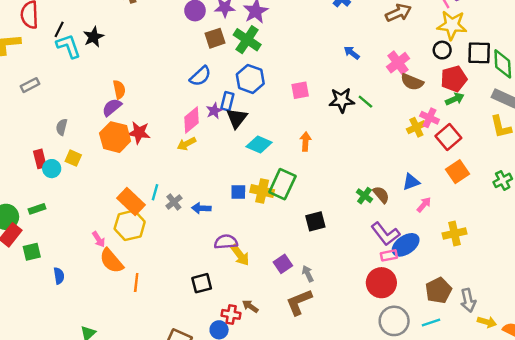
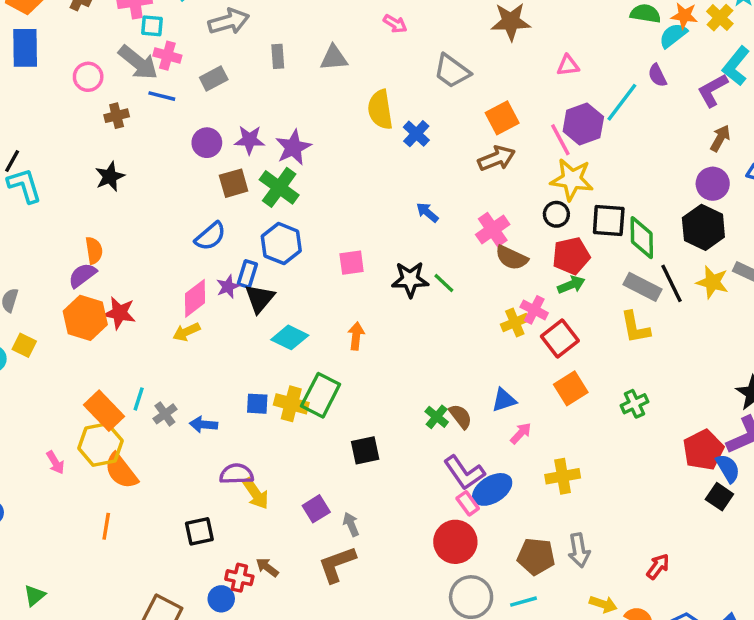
black star: (94, 37) -> (110, 177), moved
pink rectangle: (389, 255) -> (468, 503), turned 63
orange semicircle: (111, 261) -> (121, 471), moved
brown pentagon: (438, 290) -> (536, 556), turned 30
gray arrow: (468, 300) -> (579, 550), moved

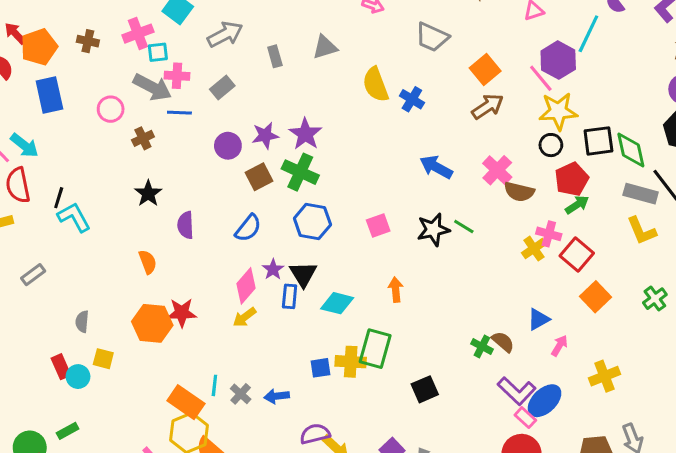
blue arrow: (427, 212) -> (436, 167), size x1.5
blue rectangle: (247, 274) -> (290, 296), moved
purple semicircle: (82, 275) -> (186, 225), moved, turned -44

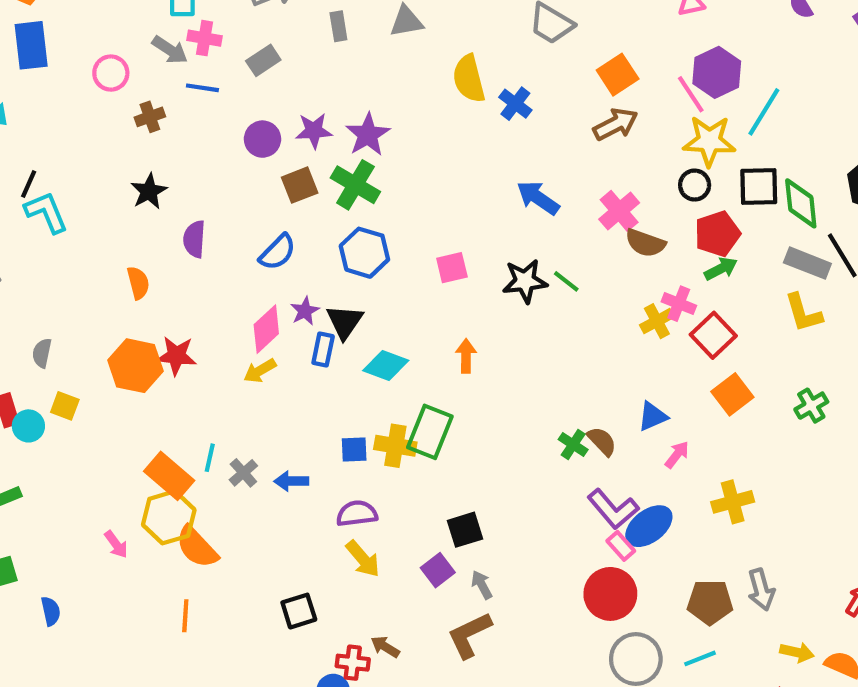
cyan line: (588, 34) -> (764, 112), moved
gray arrow: (152, 87) -> (170, 50), size x0.7
black square: (425, 389) -> (465, 530), moved
purple semicircle: (315, 434) -> (357, 514), moved

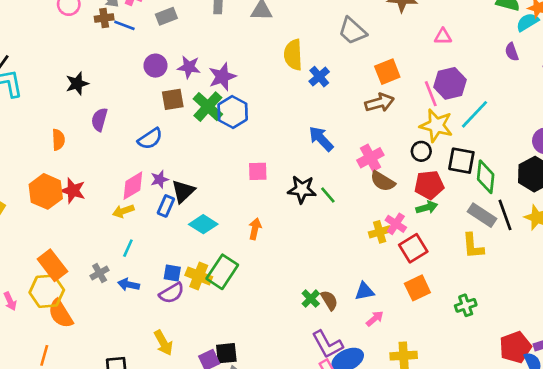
brown cross: (150, 117) -> (104, 18), moved
blue hexagon: (364, 253) -> (233, 112), moved
cyan line: (210, 458) -> (128, 248), moved
purple semicircle: (357, 514) -> (172, 293), moved, turned 145
black square: (465, 530) -> (226, 353), moved

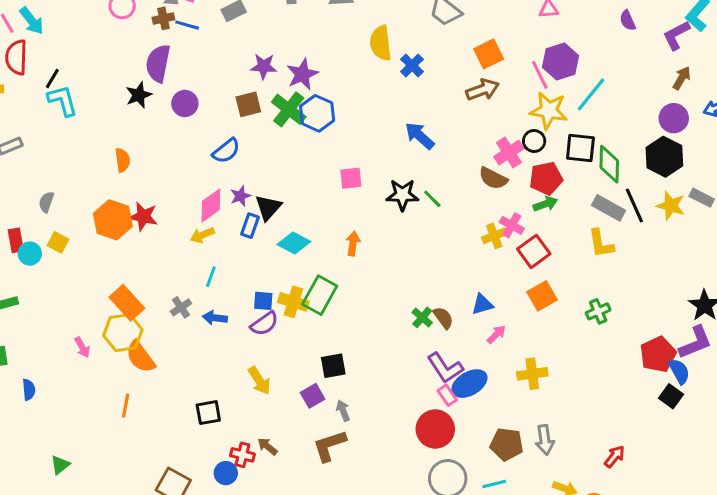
purple circle: (155, 66) -> (185, 103), moved
purple semicircle: (99, 120) -> (158, 63), moved, size x1.4
pink cross: (370, 158) -> (509, 152), moved
black square: (226, 353) -> (333, 366), moved

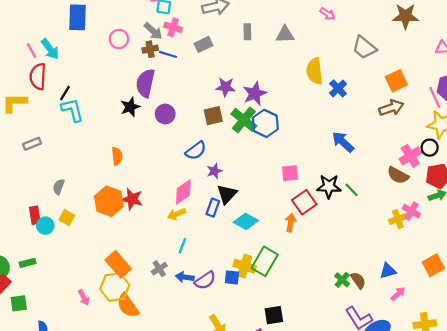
purple star: (240, 196) -> (214, 171), moved
red square: (534, 251) -> (304, 202), moved
blue square: (263, 301) -> (232, 277), moved
purple semicircle: (264, 324) -> (205, 280), moved

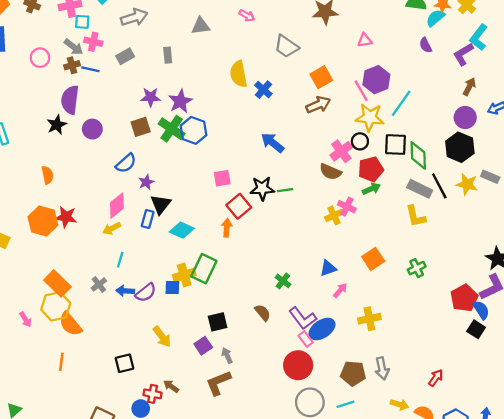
gray rectangle: (247, 32) -> (168, 55), moved
gray triangle: (285, 35) -> (201, 26), moved
green line: (352, 190) -> (285, 190), turned -49
yellow cross: (245, 266) -> (184, 275), turned -30
brown semicircle: (358, 280) -> (263, 313), moved

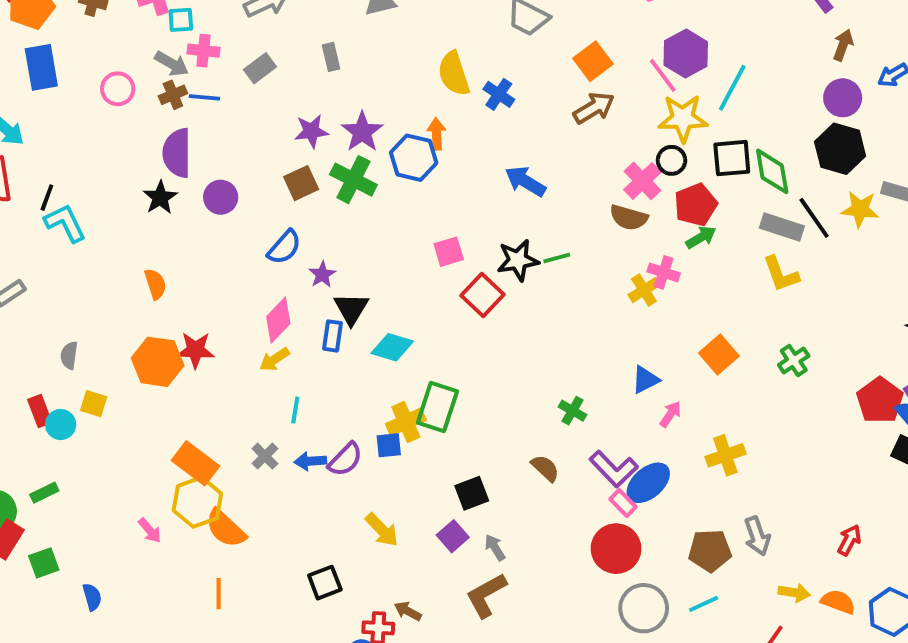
blue hexagon: (193, 130) -> (414, 158), moved
orange arrow: (227, 228) -> (437, 134), moved

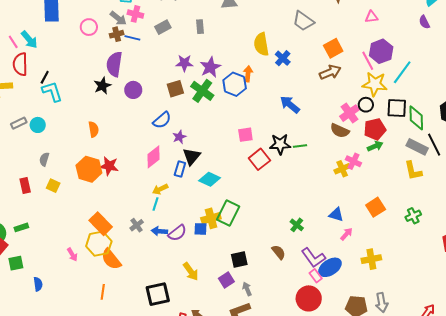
yellow arrow: (274, 359) -> (160, 189), moved
blue triangle: (645, 380) -> (336, 215), turned 35
cyan circle: (61, 424) -> (38, 125), moved
black square: (325, 583) -> (158, 294), size x1.4

